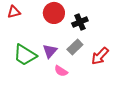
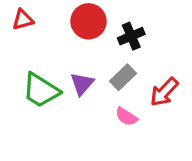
pink semicircle: (61, 71) -> (126, 117), moved

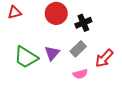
pink semicircle: (126, 117) -> (80, 74), turned -48

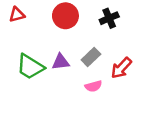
black cross: (83, 23) -> (109, 18), moved
purple triangle: (52, 53) -> (61, 62), turned 42

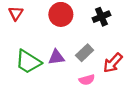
red triangle: (17, 15) -> (16, 13), turned -42

